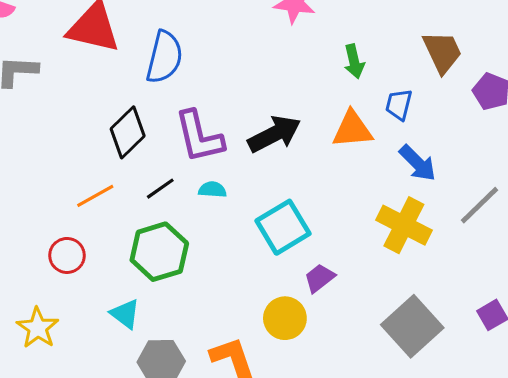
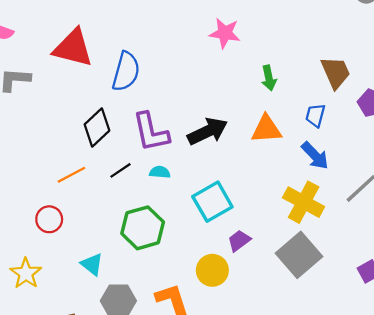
blue trapezoid: (399, 105) -> (315, 115), moved
green hexagon: (159, 252) -> (143, 228), moved
gray square: (412, 326) -> (299, 255), moved

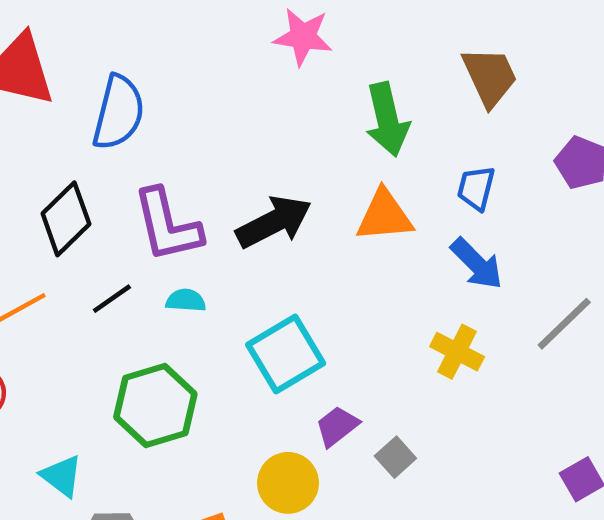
brown trapezoid: (336, 72) -> (490, 77), moved
green arrow: (269, 78) -> (387, 119), size x1.5
yellow cross: (304, 202) -> (457, 352), size x0.7
gray square: (299, 255) -> (395, 457), moved, size x0.5

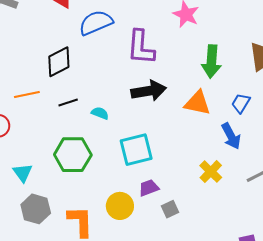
blue semicircle: (118, 112) -> (96, 23), turned -144
purple L-shape: (167, 225) -> (141, 47), moved

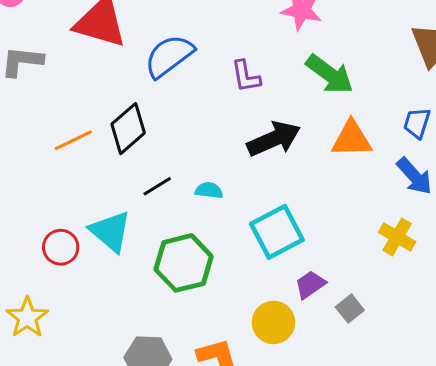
purple L-shape: (141, 47) -> (246, 76), size x0.6
green arrow: (211, 62) -> (330, 74), moved, turned -44
orange line: (27, 95) -> (73, 140), moved
cyan triangle: (23, 173) -> (110, 231), moved, size x1.4

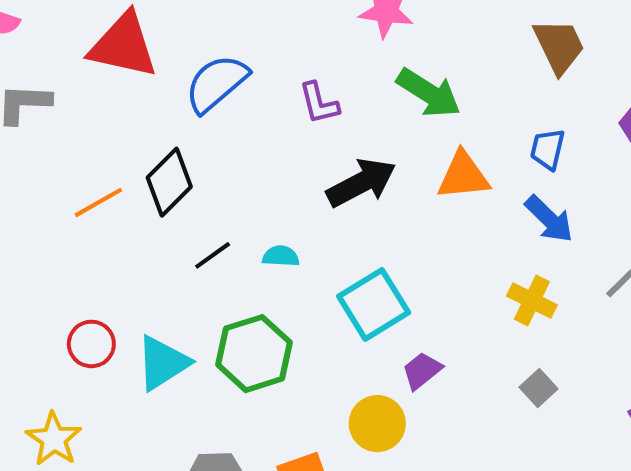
cyan triangle: (110, 231) -> (163, 363), moved, turned 51
gray square: (350, 309) -> (538, 388), moved

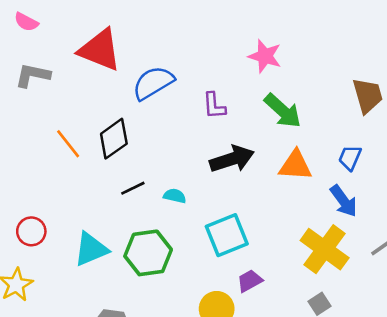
orange line: (98, 202) -> (68, 144), turned 72
yellow cross: (532, 300) -> (325, 249), size x1.6
red circle: (91, 344) -> (31, 231), moved

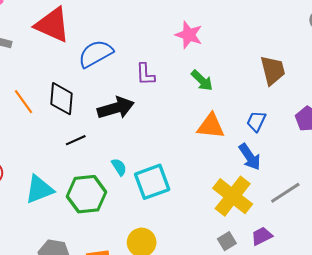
green arrow: (283, 111) -> (202, 80), size x0.7
black diamond: (114, 139) -> (61, 99), turned -52
black arrow: (232, 159) -> (116, 108), moved
cyan semicircle: (175, 196) -> (119, 167), moved, turned 42
purple trapezoid: (250, 281) -> (262, 236), moved

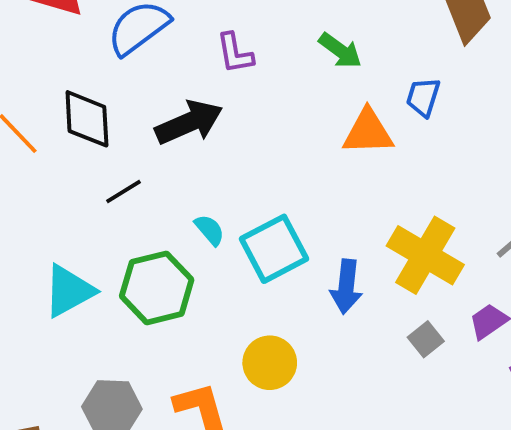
blue trapezoid: (256, 121) -> (423, 97), moved
blue arrow: (250, 157) -> (346, 287), moved, turned 48

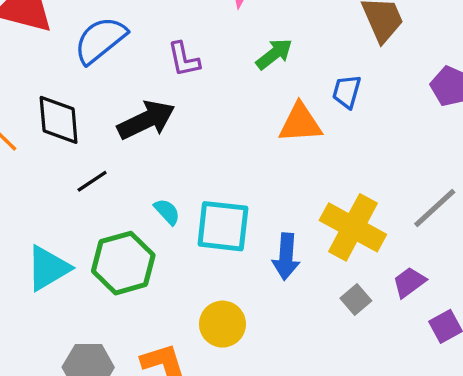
green arrow: (340, 51) -> (274, 54), turned -72
cyan square: (274, 249) -> (223, 226), turned 36

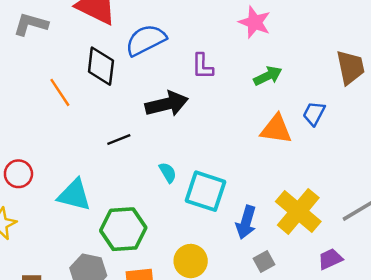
black diamond: (59, 120) -> (101, 66), moved
green hexagon: (123, 263) -> (123, 229), moved
cyan triangle: (48, 268) -> (74, 195), turned 33
gray square: (356, 300) -> (264, 262), moved

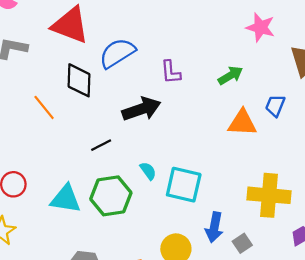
pink star: (255, 22) -> (261, 27), moved
yellow cross: (298, 211) -> (269, 195), turned -30
blue arrow: (246, 222) -> (214, 227), moved
green hexagon: (123, 229) -> (111, 196), moved

